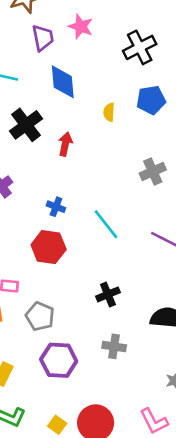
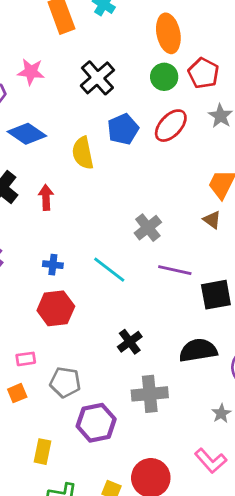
blue diamond: (63, 82) -> (27, 134), turned -36
yellow semicircle: (109, 112) -> (83, 153), size x1.6
gray cross: (153, 171) -> (148, 228), moved
gray cross: (114, 346) -> (150, 394), size x1.4

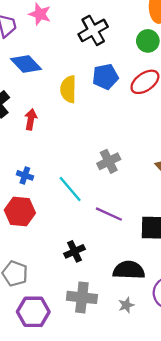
purple line: (175, 270) -> (109, 214), moved
gray star: (221, 413) -> (126, 305), moved

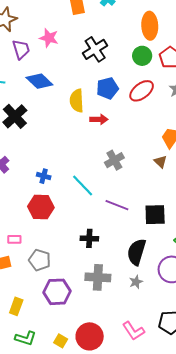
red arrow: (31, 119) -> (99, 119), moved, turned 84
black cross: (74, 251) -> (89, 238), turned 30
black semicircle: (129, 270) -> (137, 252), turned -72

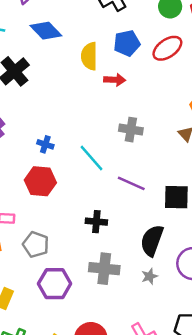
gray cross: (114, 160) -> (131, 130), turned 36

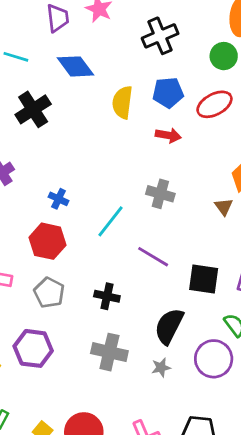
red arrow: (115, 80) -> (168, 135), moved
cyan line: (92, 158) -> (110, 221), turned 72
gray pentagon: (36, 245) -> (49, 293), moved
purple hexagon: (55, 284) -> (33, 348), moved

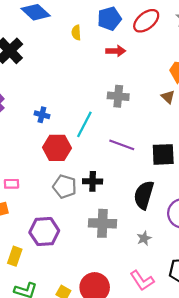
yellow semicircle: (122, 102) -> (76, 33), size x0.6
red hexagon: (47, 241) -> (57, 148), moved
gray pentagon: (49, 293) -> (65, 187), moved
gray star: (161, 367) -> (144, 238), moved

